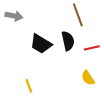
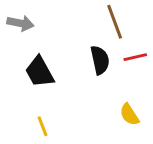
black trapezoid: (41, 44) -> (40, 72), moved, turned 30
red line: (92, 48) -> (135, 57), moved

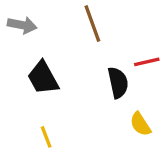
brown line: (115, 22) -> (92, 24), moved
black semicircle: (100, 60) -> (118, 83), moved

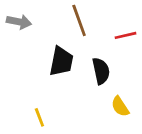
red line: (147, 62) -> (126, 35), moved
black trapezoid: (43, 78) -> (61, 61), moved, turned -140

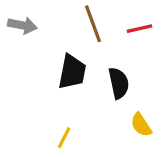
red line: (126, 35) -> (139, 29), moved
yellow line: (39, 117) -> (64, 138), moved, turned 48

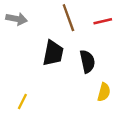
yellow semicircle: (141, 125) -> (104, 92), turned -132
yellow line: (64, 138) -> (22, 102), moved

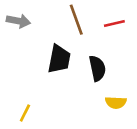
yellow semicircle: (104, 92) -> (116, 103), turned 78

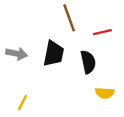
gray arrow: (18, 21) -> (17, 54), moved
red line: (114, 24) -> (102, 32), moved

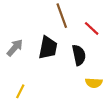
red line: (102, 32) -> (92, 28), turned 56
gray arrow: (17, 54) -> (15, 48), turned -60

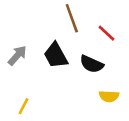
black trapezoid: (48, 48) -> (56, 55), turned 140
black semicircle: (79, 55) -> (92, 64), turned 126

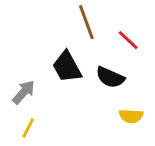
gray arrow: (17, 55) -> (24, 92), moved

